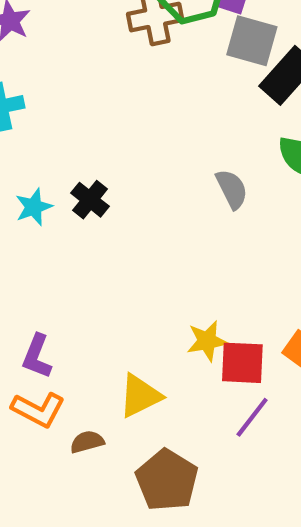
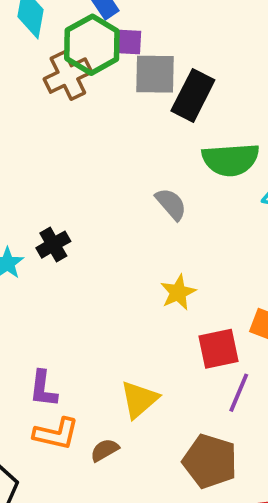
black cross: (90, 200) -> (53, 245), turned 36
yellow star: (207, 341) -> (178, 292), moved
brown pentagon: (167, 480) -> (210, 461), moved

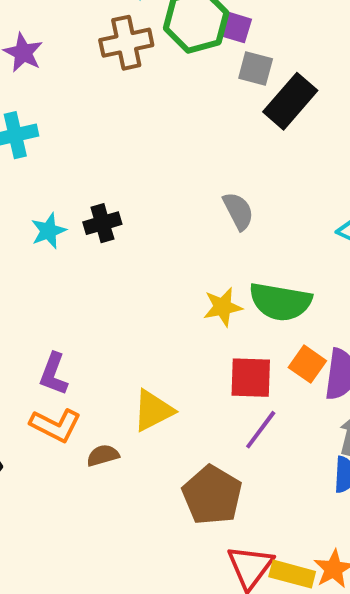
gray square: (155, 74) -> (256, 69), size x0.7
brown cross: (68, 76) -> (126, 43), moved
green semicircle: (231, 160) -> (280, 302), moved

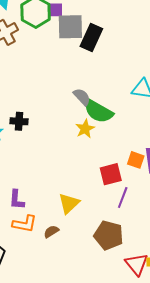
gray square: (256, 69) -> (70, 27), size x1.6
black cross: (102, 223) -> (19, 121), turned 36
green semicircle: (280, 302) -> (98, 111), moved, turned 36
yellow star: (223, 307) -> (85, 129), moved

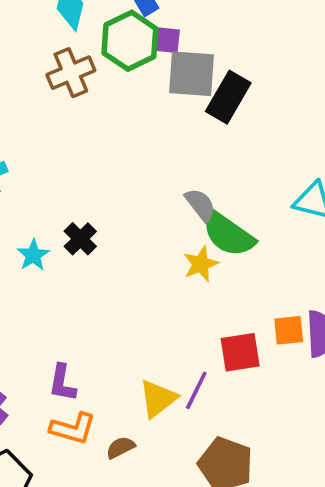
black cross: (19, 121) -> (80, 239), turned 36
orange square: (136, 160) -> (289, 330), turned -30
purple line: (123, 198) -> (196, 390), moved

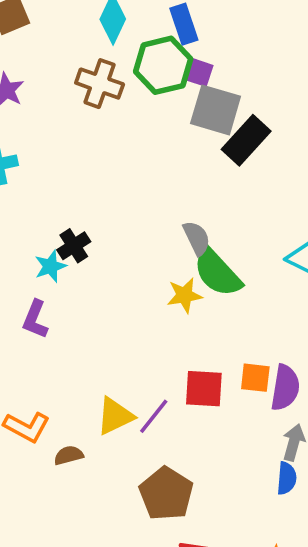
brown cross: (71, 73) -> (100, 84), turned 30
cyan star: (33, 255) -> (50, 266), moved
purple L-shape: (62, 383) -> (35, 319), moved

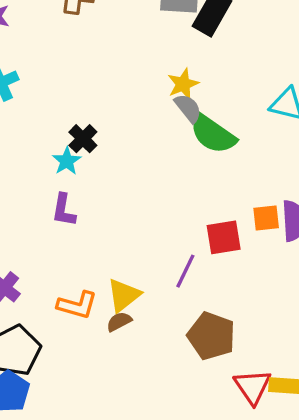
yellow star: (184, 295) -> (183, 84), moved
yellow triangle: (115, 416) -> (124, 295), moved

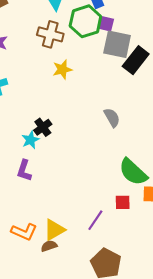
yellow star: (183, 84) -> (62, 69), moved
green semicircle: (213, 134) -> (133, 172), moved
red square: (224, 237) -> (123, 202), size x0.7

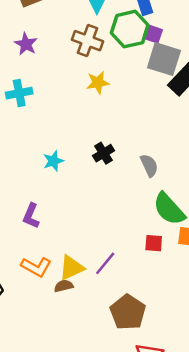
gray semicircle: (112, 118) -> (149, 165), moved
black cross: (43, 127) -> (104, 153), moved
purple L-shape: (24, 171) -> (31, 216), moved
purple line: (95, 220) -> (105, 263), moved

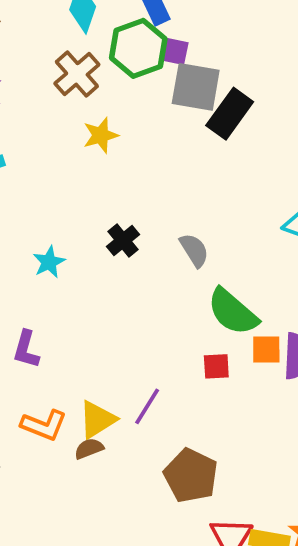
brown cross: (88, 41) -> (77, 74), turned 36

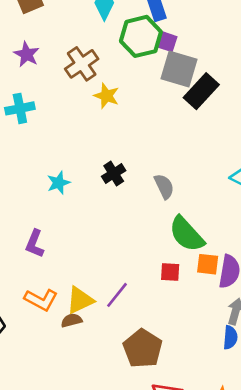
brown cross: (77, 74) -> (82, 64), moved
yellow star: (101, 135) -> (106, 96), turned 30

